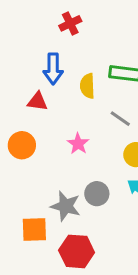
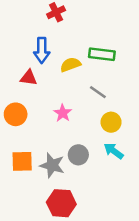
yellow semicircle: (87, 86) -> (70, 65), turned 72
orange square: (34, 230) -> (22, 161), moved

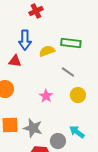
pink star: (63, 113) -> (46, 96), moved
cyan arrow: (114, 151) -> (77, 132), moved
gray circle: (78, 155) -> (58, 141), moved

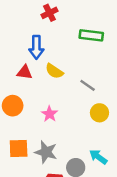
green rectangle: (71, 43) -> (91, 35), moved
yellow semicircle: (47, 51) -> (54, 71), moved, turned -126
pink star: (46, 96) -> (50, 114), moved

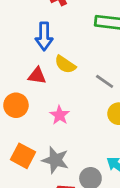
red triangle: (25, 72) -> (37, 76), moved
orange square: (19, 148) -> (23, 156), turned 30

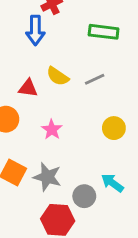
blue arrow: (44, 36) -> (35, 30), moved
gray line: (105, 81) -> (95, 79), moved, turned -60

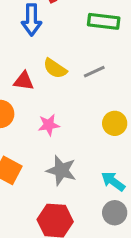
pink star: (52, 130) -> (49, 125), turned 30
gray star: (47, 177) -> (61, 170), moved
gray circle: (84, 196) -> (115, 213), moved

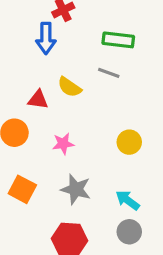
gray line: (94, 72) -> (109, 73), moved, turned 45

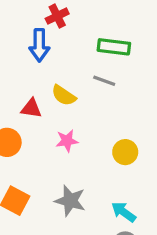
pink star: (63, 144) -> (67, 141), moved

